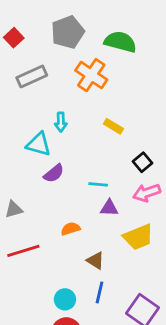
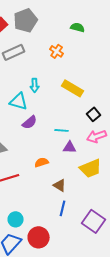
gray pentagon: (68, 32) -> (26, 20), moved
green semicircle: (120, 42) -> (78, 27), size x0.6
orange cross: (91, 75) -> (57, 51), size x0.6
yellow rectangle: (113, 126) -> (73, 88), size x1.5
cyan circle: (65, 299) -> (16, 219), moved

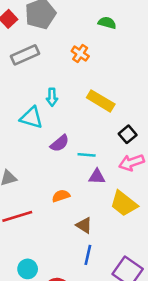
purple semicircle: (30, 122) -> (60, 143), moved
yellow trapezoid: (91, 168) -> (124, 204), turned 60

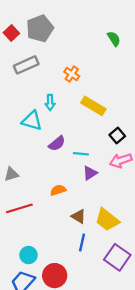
green semicircle: (107, 23) -> (114, 39), moved, turned 42
orange cross: (80, 54) -> (72, 74), moved
purple triangle: (97, 177) -> (90, 173), turned -35
yellow trapezoid: (124, 204) -> (107, 220), moved

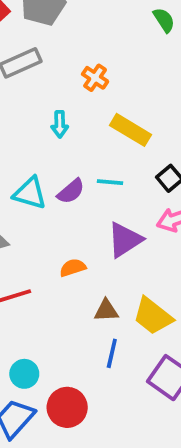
cyan triangle: (32, 121) -> (30, 193), moved
cyan line: (81, 154) -> (110, 182), moved
purple triangle: (90, 173) -> (125, 240), size x1.5
brown triangle: (79, 216) -> (106, 311), turned -35

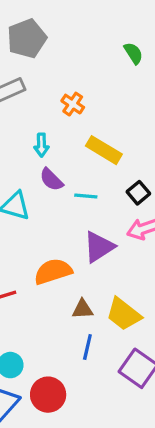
purple semicircle: (71, 191) -> (51, 180), moved, turned 85
orange semicircle: (73, 268) -> (53, 271), size x1.6

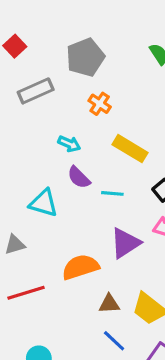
gray pentagon: (27, 38) -> (85, 57), moved
cyan arrow: (41, 145) -> (69, 144), turned -65
blue line: (87, 347) -> (114, 341), turned -60

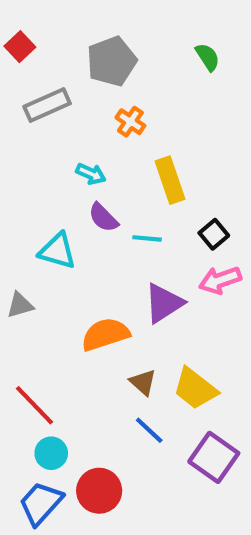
yellow rectangle: (130, 149) -> (170, 180), turned 40
red line: (26, 293) -> (35, 405), moved, turned 63
brown triangle: (109, 304) -> (143, 382), turned 45

